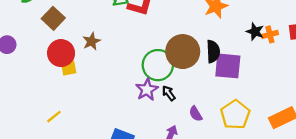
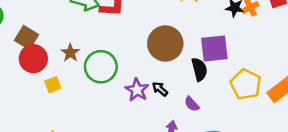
black semicircle: (213, 51) -> (199, 69), moved
red circle: (61, 53) -> (33, 59), moved
green circle: (158, 65) -> (101, 67), moved
yellow pentagon: (235, 115) -> (246, 84), moved

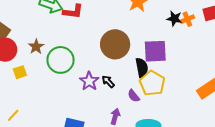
yellow pentagon: (246, 84) -> (152, 83), moved

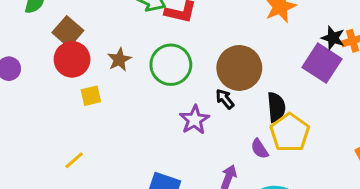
purple square: (155, 51) -> (322, 63), moved, turned 30
green circle: (61, 60) -> (171, 65), moved
black arrow: (108, 82) -> (225, 99), moved

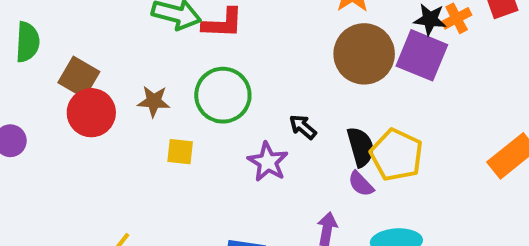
brown star: (119, 60) -> (154, 101), turned -30
brown circle: (239, 68) -> (364, 54), moved
yellow square: (91, 96) -> (180, 152), moved, turned 30
black semicircle: (276, 107) -> (361, 147), moved

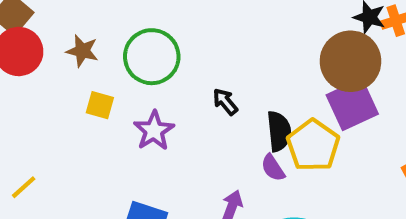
brown circle: (364, 54) -> (350, 61), moved
purple square: (422, 55) -> (352, 104), moved, turned 33
purple star: (268, 162) -> (154, 131), moved

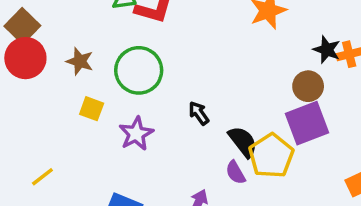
brown circle: (350, 61) -> (308, 86), size x0.6
black semicircle: (279, 131) -> (243, 142), turned -36
yellow line: (24, 187) -> (42, 177), moved

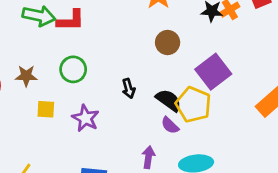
green circle: (139, 70) -> (73, 69), size x0.7
brown circle: (308, 86) -> (168, 42), moved
black arrow: (199, 113) -> (129, 88), turned -144

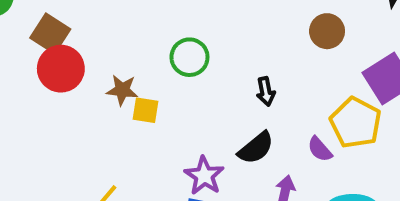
brown star: (26, 76) -> (122, 90), moved
black semicircle: (169, 100) -> (256, 148), moved, turned 100
purple star: (85, 118) -> (204, 176), moved

